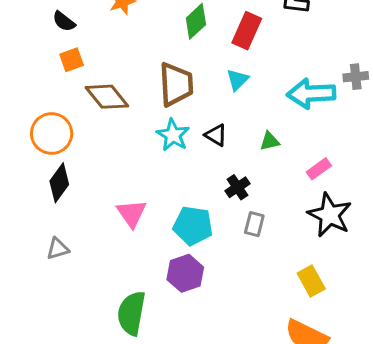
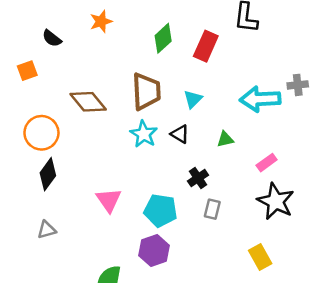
orange square: (72, 60) -> (27, 71), moved
cyan triangle: (237, 80) -> (193, 99), moved

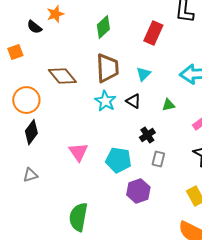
orange star: (101, 22) -> (55, 14), moved
green diamond: (163, 38) -> (103, 27), moved
purple hexagon: (154, 251) -> (138, 191), moved

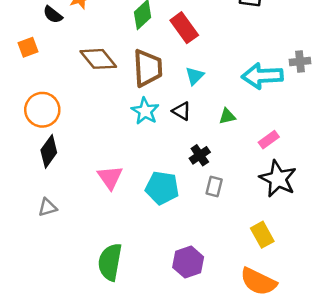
red rectangle: (153, 33) -> (184, 28), moved, turned -60
brown diamond: (62, 76) -> (98, 59), moved
purple hexagon: (138, 191) -> (188, 262), moved

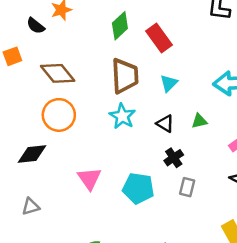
brown diamond: (98, 59) -> (58, 73), moved
orange circle: (42, 110) -> (59, 115), moved
black triangle: (182, 111) -> (165, 124), moved
black diamond: (49, 151) -> (32, 154), turned 48

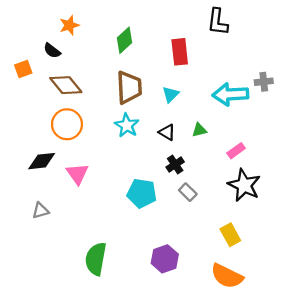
black semicircle: (36, 26) -> (52, 51), moved
red rectangle: (159, 38) -> (180, 52), moved, turned 30
pink triangle: (89, 178) -> (77, 174), moved
gray rectangle: (187, 187) -> (188, 192), turned -60

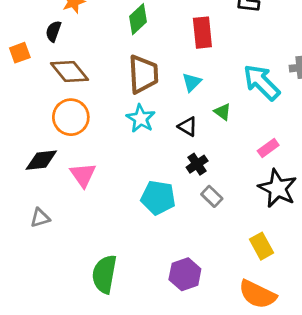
black semicircle: (52, 51) -> (53, 31), turned 72
cyan arrow: (230, 94) -> (261, 82), turned 48
green triangle: (199, 130) -> (223, 112), moved, turned 49

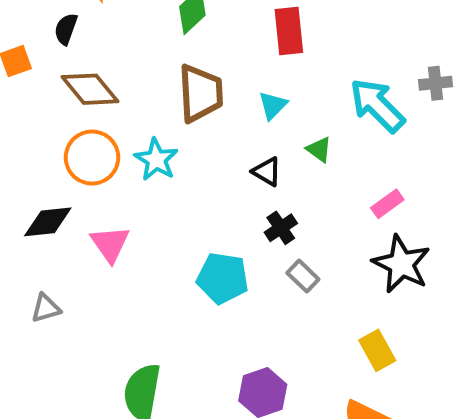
cyan star: (141, 118) -> (156, 160), moved

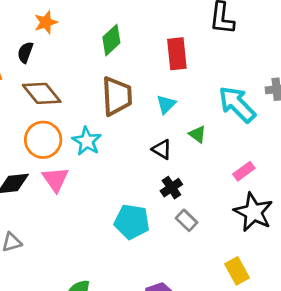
pink triangle: (110, 244) -> (55, 179), moved

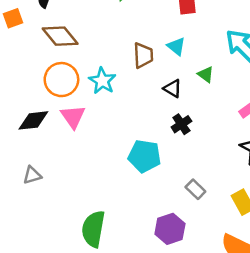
brown trapezoid: (117, 96) -> (143, 55), moved, size x0.7
cyan triangle: (166, 104) -> (176, 46), turned -36
gray rectangle: (186, 220) -> (195, 189), moved

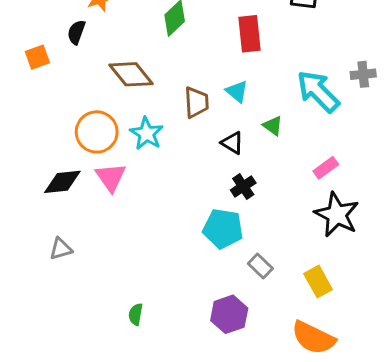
brown diamond: (60, 36) -> (131, 74), moved
cyan pentagon: (144, 156) -> (223, 229), moved
green semicircle: (93, 229) -> (136, 314), size x0.5

